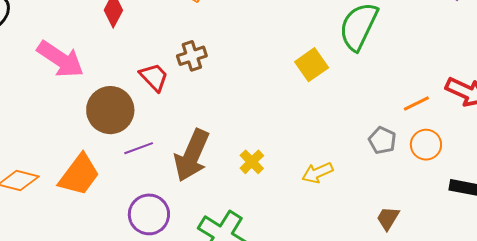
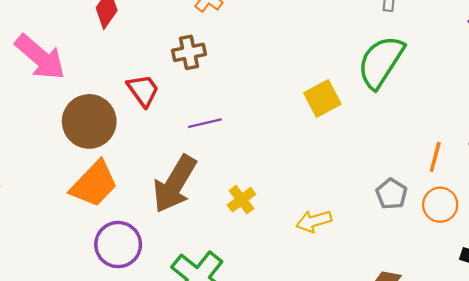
brown cross: (192, 56) -> (189, 52), moved
orange line: (416, 103) -> (435, 157), turned -56
purple line: (139, 148) -> (205, 123), moved
orange trapezoid: (79, 175) -> (94, 184), moved

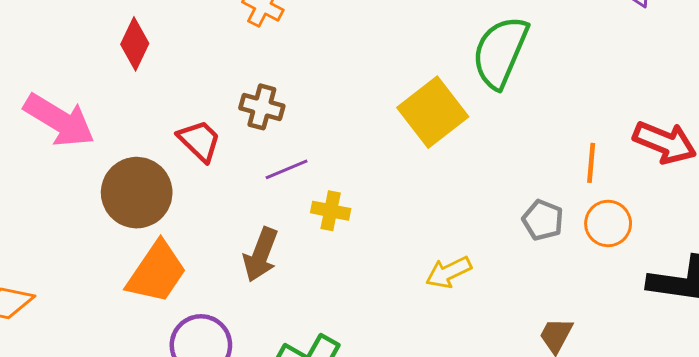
brown cross: (189, 52) -> (262, 107), moved, turned 36
yellow square: (322, 99) -> (433, 112), size x1.4
brown arrow: (175, 184) -> (261, 255), size x0.7
yellow cross: (241, 200) -> (331, 211), moved, turned -32

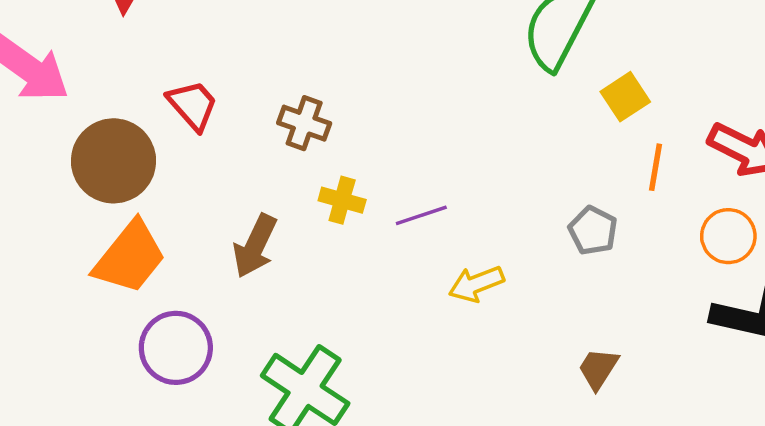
brown cross: (262, 107) -> (304, 123), moved
yellow square: (433, 112) -> (625, 97), moved, size x0.6
purple line: (287, 169) -> (421, 215), moved
orange circle: (608, 223) -> (728, 236), moved

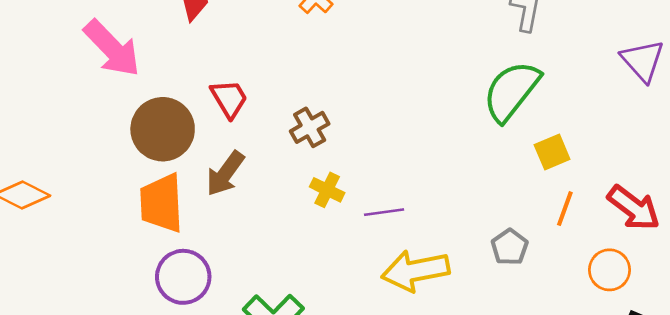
brown cross: (304, 123) -> (310, 127), turned 30
brown arrow: (255, 246) -> (225, 174), moved
orange trapezoid: (130, 257) -> (161, 203), turned 128
yellow arrow: (476, 284) -> (415, 271), size x1.6

